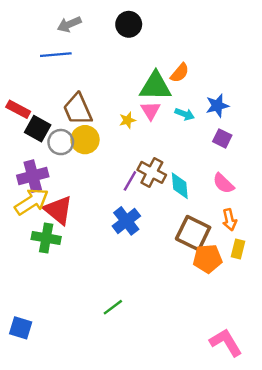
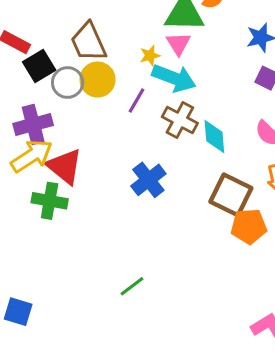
cyan arrow: (185, 114) -> (174, 78), moved, size x1.8
black square: (38, 129) -> (39, 66), turned 30
purple line: (130, 181) -> (136, 100), moved

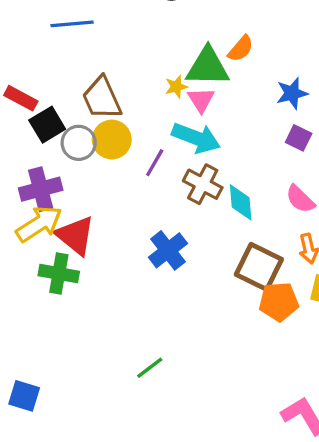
yellow star: (150, 56) -> (176, 87), moved

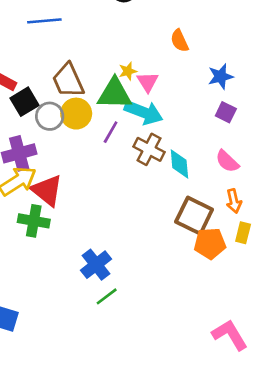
orange semicircle: (241, 49) -> (179, 41), turned 115
green triangle: (208, 67) -> (115, 94), moved
blue cross: (168, 250) -> (96, 265), moved

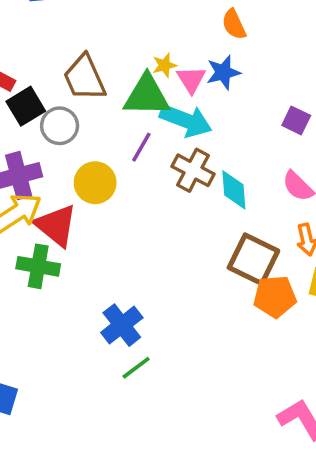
blue star: (221, 76) -> (223, 72), moved
yellow circle: (76, 114) -> (95, 183), moved

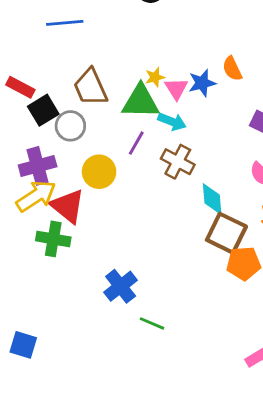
orange semicircle: (234, 24) -> (232, 69), moved
cyan arrow: (186, 120) -> (172, 122), size x0.7
cyan diamond: (234, 190) -> (212, 199), moved
green line: (136, 368) -> (152, 323), moved, turned 60

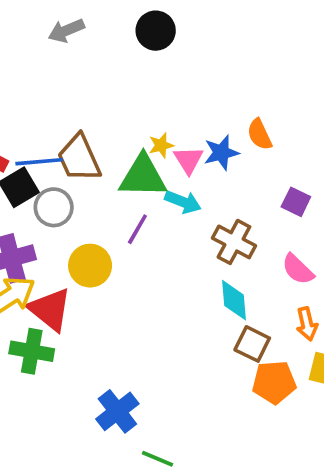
blue line: (65, 23) -> (39, 162), moved
brown cross: (178, 162) -> (234, 242), moved
brown square: (226, 233) -> (252, 344), size x0.7

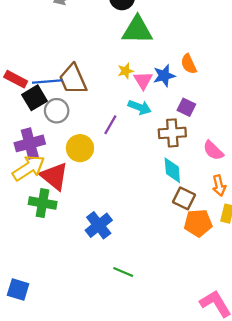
green triangle: (143, 176) -> (137, 30), moved
purple square: (296, 202) -> (186, 107), moved
brown cross: (234, 242) -> (172, 133), turned -32
blue cross: (117, 411) -> (99, 225), moved

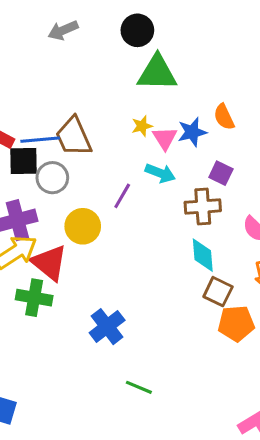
black square: (34, 98) -> (23, 161), turned 30

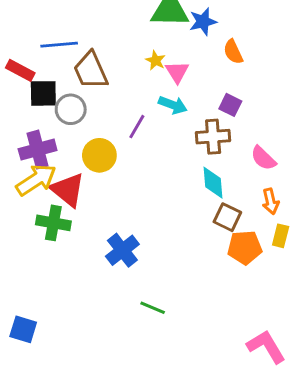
yellow star: (142, 126) -> (155, 60), turned -30
blue star: (192, 132) -> (203, 22), moved
blue line: (40, 140) -> (59, 45), moved

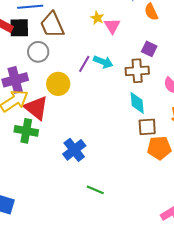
black square: (43, 93) -> (19, 28), moved
cyan arrow: (173, 105) -> (103, 62), moved
brown square: (227, 217) -> (147, 127), turned -30

